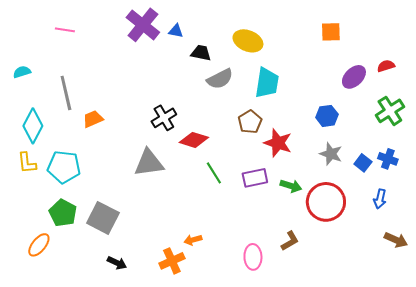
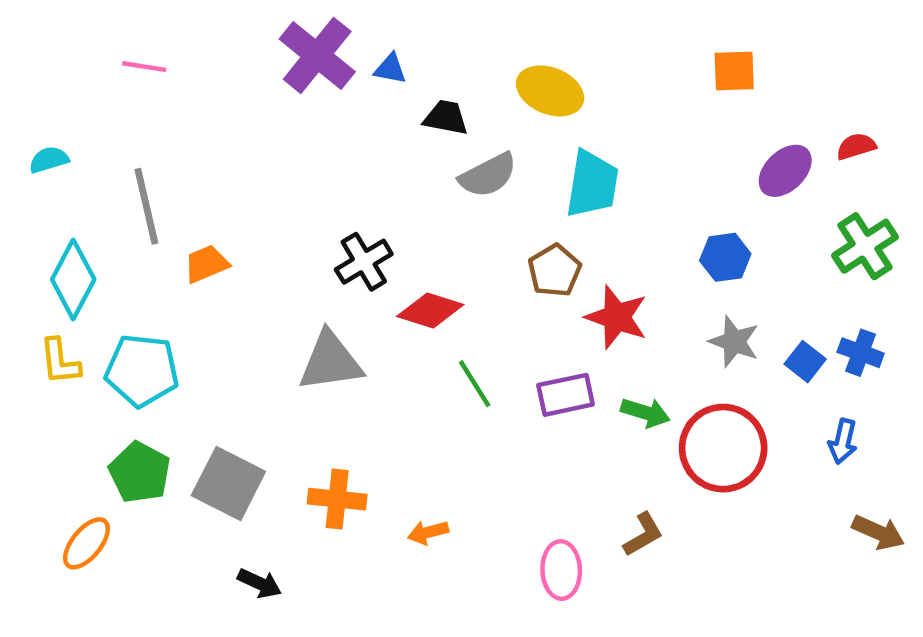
orange cross: (172, 261) -> (337, 499), moved, turned 30

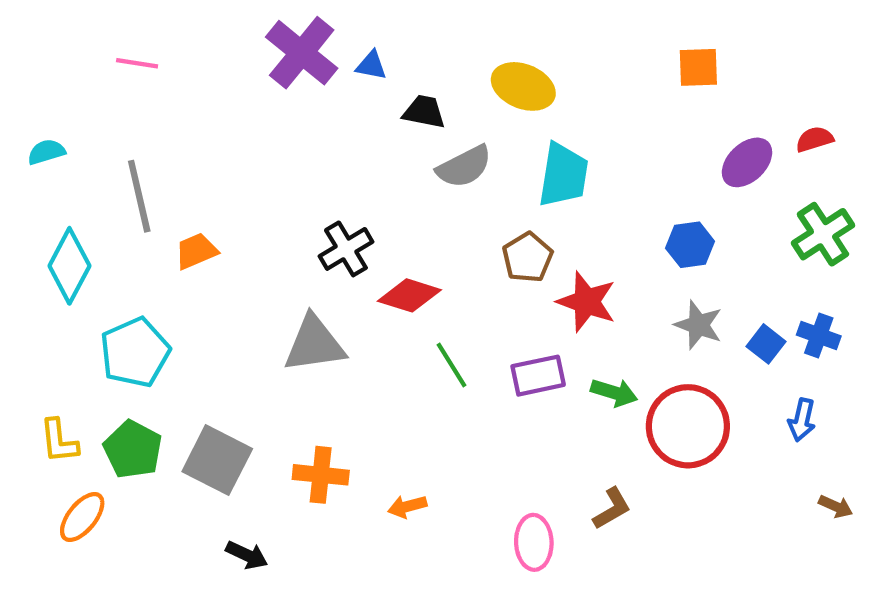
yellow L-shape: (60, 362) -> (59, 441), moved
cyan pentagon: (142, 370) -> (135, 352), turned -30
brown arrow: (878, 532) -> (836, 506), size x0.7

